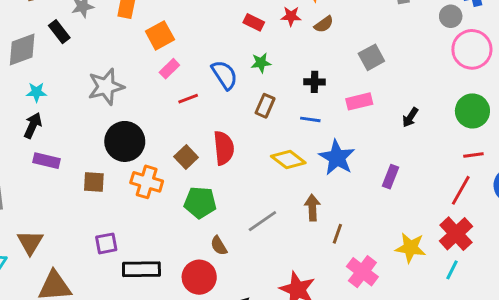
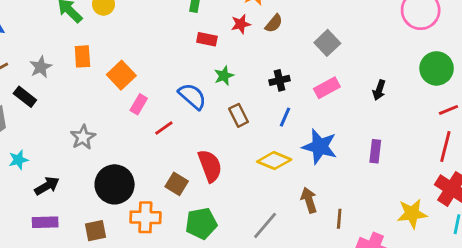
gray star: (106, 87) -> (83, 137), size x0.7
brown rectangle: (265, 106) -> (239, 115), turned -35
blue line: (310, 119) -> (285, 117), turned -60
black arrow: (33, 125) -> (47, 186), moved, turned 50

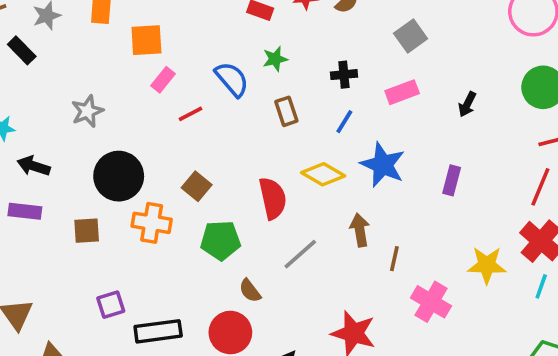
orange square: (121, 75) -> (146, 40), turned 32
red semicircle: (210, 166) -> (273, 198), moved
black arrow: (47, 186) -> (34, 166), turned -140

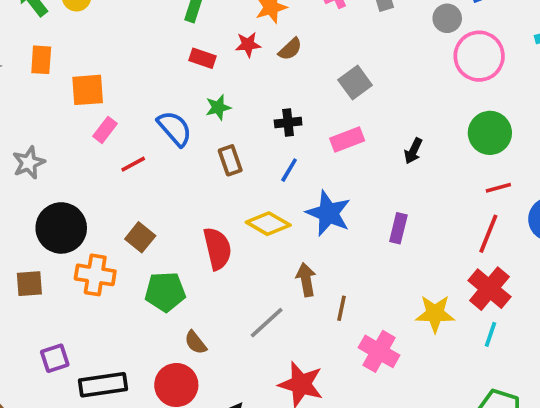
gray line: (300, 254) -> (267, 323), moved

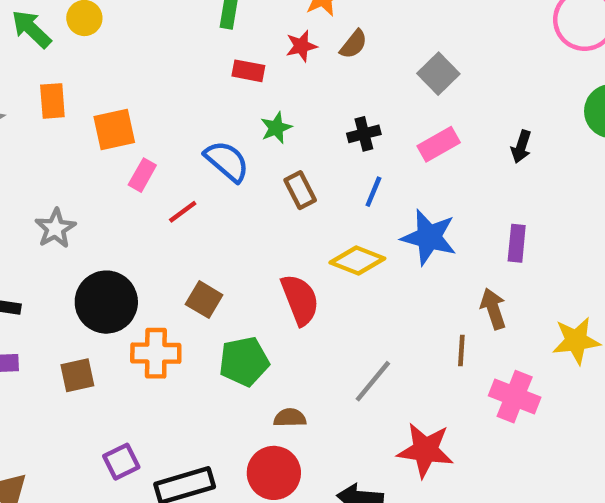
brown arrow: (306, 280) -> (493, 309), moved
brown semicircle: (196, 342) -> (290, 418), turned 135

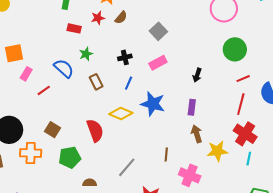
black arrow: (521, 147) -> (197, 75), moved
brown arrow: (493, 309) -> (197, 134), moved

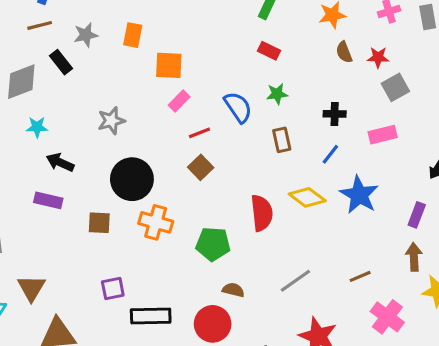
red star: (98, 18) -> (378, 57), moved
brown semicircle: (121, 18) -> (344, 52), turned 104
brown square: (52, 130) -> (201, 167), moved
brown line: (166, 154) -> (360, 276), turned 48

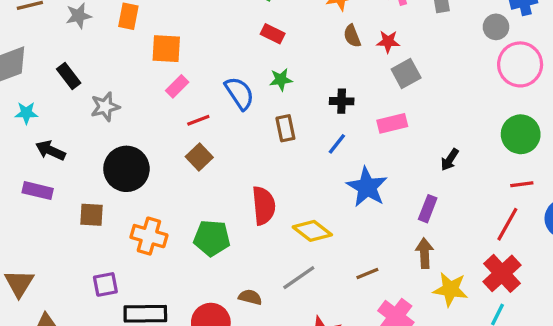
black rectangle: (61, 62) -> (69, 76), moved
yellow diamond: (307, 197) -> (312, 231), moved
orange cross: (156, 222) -> (149, 236), moved
brown semicircle: (233, 290) -> (250, 297), moved

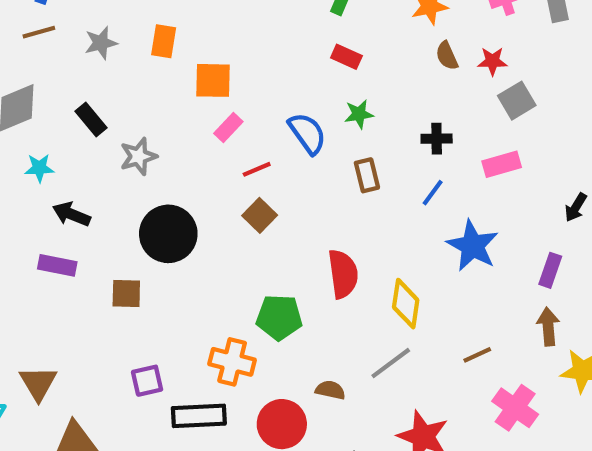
yellow diamond: (312, 231) -> (406, 304), turned 63
orange cross: (149, 236) -> (232, 362), moved

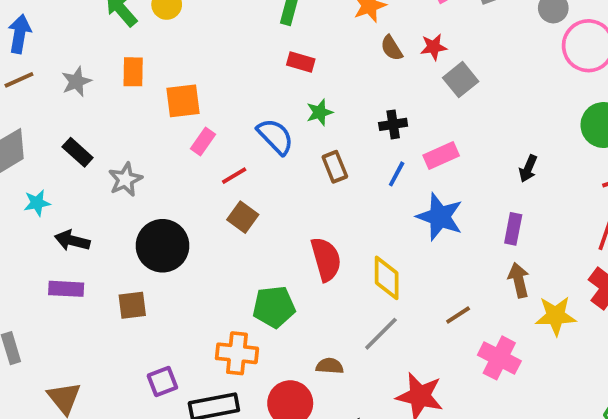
pink rectangle: (502, 164) -> (441, 155), moved

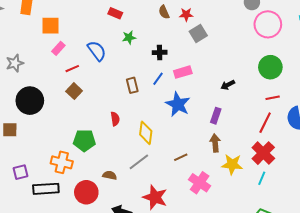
green star: (320, 112) -> (129, 37), moved
brown rectangle: (335, 167) -> (132, 85), moved
black arrow: (528, 169) -> (228, 85), turned 32
red semicircle: (326, 259) -> (115, 119), size x0.6

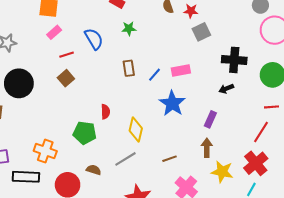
black cross: (160, 52) -> (234, 60), moved, size x1.6
brown rectangle: (132, 85) -> (129, 68), moved
green pentagon: (84, 140) -> (85, 133), moved

